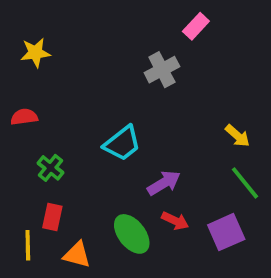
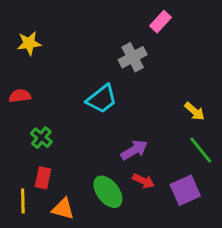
cyan trapezoid: (122, 143) -> (102, 99), moved

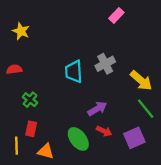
yellow star: (29, 43) -> (21, 31), turned 30
gray cross: (133, 57) -> (105, 64), moved
cyan trapezoid: (102, 99) -> (74, 72), turned 125
yellow arrow: (195, 111) -> (141, 81), size x1.5

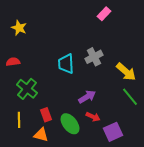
green cross: (30, 100) -> (27, 89), size x1.5
red rectangle: (31, 129) -> (46, 115), moved, turned -32
purple square: (134, 138) -> (113, 132), moved
yellow line: (16, 146) -> (19, 120), moved

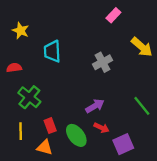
cyan trapezoid: (66, 64) -> (52, 51), moved
yellow arrow: (126, 72) -> (142, 47), moved

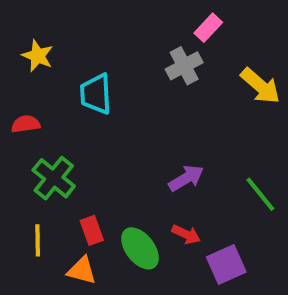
gray cross: (103, 62) -> (184, 66), moved
purple arrow: (95, 106) -> (186, 178), moved

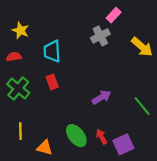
red semicircle: (26, 124) -> (14, 57), moved
green cross: (54, 178) -> (18, 88), moved
red rectangle: (92, 230) -> (52, 82), moved
red arrow: (186, 234) -> (101, 137), moved, turned -144

